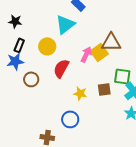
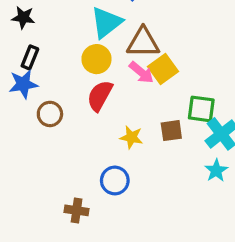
brown triangle: (111, 42) -> (143, 42), moved
yellow circle: (47, 46) -> (96, 59), moved
pink arrow: (86, 54) -> (141, 72), turned 105

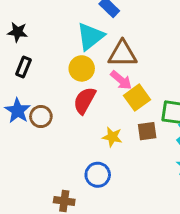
yellow square: (163, 69) -> (137, 98), moved
blue star: (23, 84) -> (18, 111), moved, turned -30

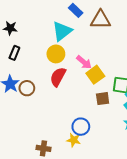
brown triangle: (122, 54) -> (101, 20), moved
yellow star: (112, 137) -> (74, 140), moved
blue circle: (98, 175) -> (81, 127), moved

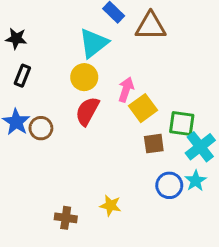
pink arrow: (84, 62) -> (126, 89), turned -112
blue circle: (81, 127) -> (169, 185), moved

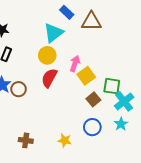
brown square: (154, 144) -> (93, 99), turned -32
blue circle: (169, 185) -> (92, 127), moved
brown cross: (66, 218) -> (26, 140), moved

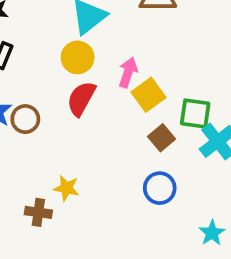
cyan star: (121, 124) -> (212, 233), moved
yellow star: (65, 140) -> (66, 188), moved

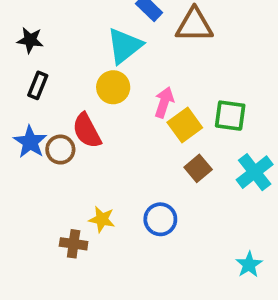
red semicircle: (81, 99) -> (87, 131), moved, turned -57
green square: (195, 113) -> (230, 116), moved
blue circle: (160, 188) -> (160, 219), moved

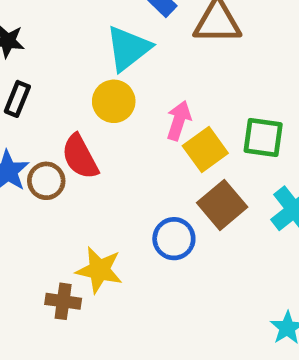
brown square: (198, 168) -> (222, 205), size x1.4
yellow star: (102, 219) -> (99, 270), size x1.4
blue circle: (160, 219) -> (174, 239), moved

